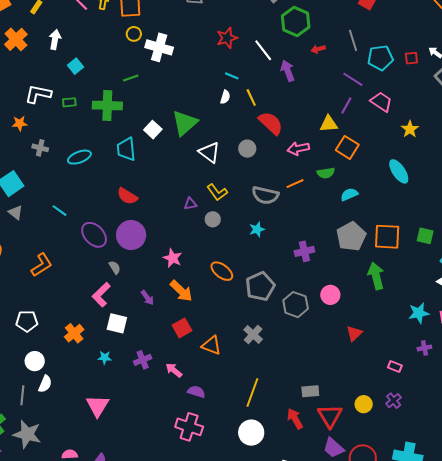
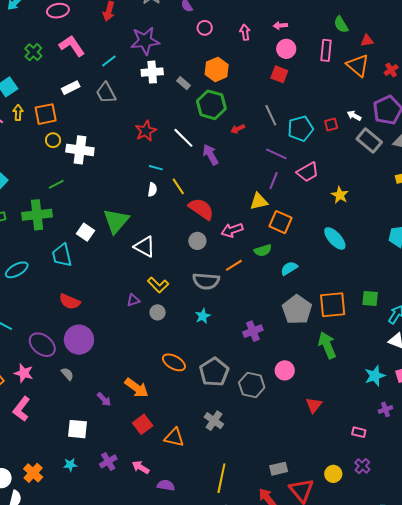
pink trapezoid: (381, 102) -> (308, 172), turned 125
gray circle: (247, 149) -> (197, 241), moved
pink star: (173, 258) -> (24, 373), moved
pink L-shape: (101, 295) -> (21, 409), moved
orange cross: (74, 333) -> (33, 473), moved

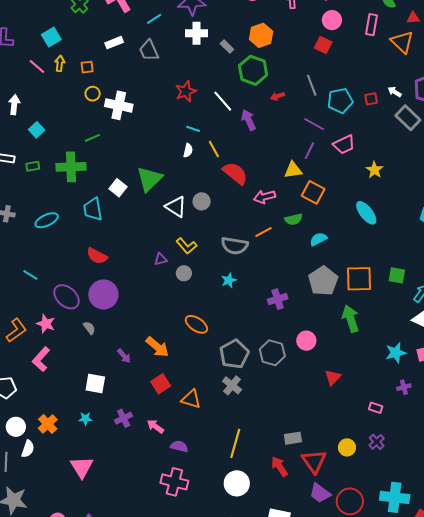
orange square: (46, 114) -> (87, 67), size x0.6
gray circle: (197, 241) -> (202, 201), moved
gray pentagon: (214, 372) -> (234, 354), moved

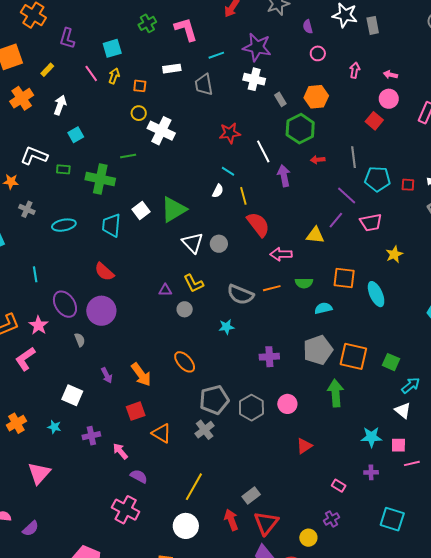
orange square: (313, 192) -> (344, 278), moved, turned -35
cyan line: (30, 275) -> (35, 274), turned 35
gray rectangle: (293, 438) -> (251, 495), turned -42
yellow circle: (347, 447) -> (308, 538), moved

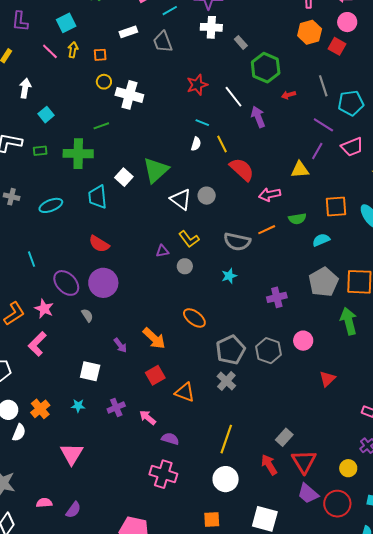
orange hexagon: (316, 97) -> (310, 32), moved

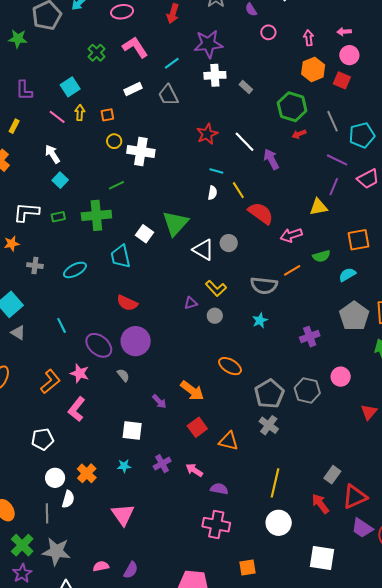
green hexagon: (266, 68) -> (292, 107), moved
white arrow: (25, 88) -> (52, 154), moved, turned -36
red triangle: (304, 462) -> (355, 497), turned 44
orange square: (212, 520) -> (248, 568), moved

